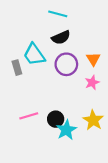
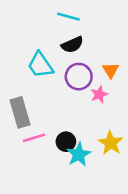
gray rectangle: (17, 68) -> (20, 112), moved, size x1.6
pink star: (92, 83) -> (99, 94), moved

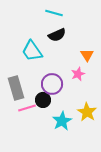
purple circle: (79, 77) -> (52, 84), moved
black circle: (66, 142) -> (43, 100), moved

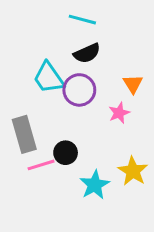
purple circle: (52, 84) -> (79, 90), moved

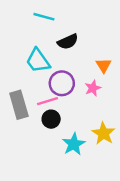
cyan line: (82, 20) -> (44, 17), moved
purple circle: (79, 90) -> (62, 83), moved
pink line: (41, 165) -> (47, 101), moved

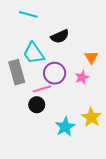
cyan line: (44, 17) -> (28, 14), moved
gray rectangle: (19, 105) -> (17, 72), moved
black circle: (51, 119) -> (37, 105), moved

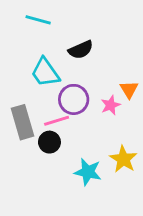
orange triangle: (91, 57) -> (129, 90), moved
gray rectangle: (17, 72) -> (22, 122), moved
cyan star: (65, 127) -> (88, 172), turned -30

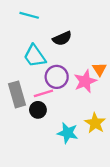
pink star: (111, 105) -> (85, 81), size x1.5

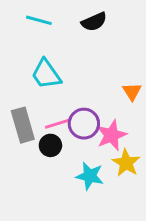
black semicircle: (62, 38) -> (94, 22), moved
purple circle: (57, 77) -> (84, 124), moved
pink star: (85, 81) -> (112, 135), moved

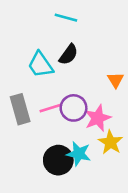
cyan line: (39, 20) -> (66, 18), moved
black semicircle: (94, 22) -> (68, 54), moved, turned -30
black circle: (50, 145) -> (58, 160), moved, size x1.5

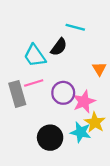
cyan line: (66, 18) -> (75, 27), moved
pink line: (51, 108) -> (34, 83), moved
cyan star: (79, 154) -> (81, 132), moved

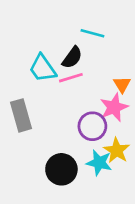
pink line: (34, 83) -> (71, 78), moved
purple circle: (63, 93) -> (92, 126), moved
pink star: (84, 102) -> (114, 107), moved

